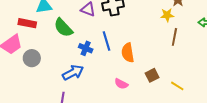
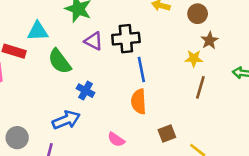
blue line: (107, 41) -> (141, 70), moved
gray circle: (32, 58) -> (17, 138), moved
pink semicircle: (121, 84) -> (116, 140), moved

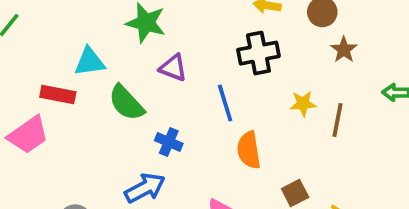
black cross: (126, 39) -> (258, 53), moved
yellow star: (194, 58) -> (303, 104), moved
blue line: (141, 70) -> (225, 103), moved

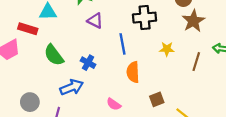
brown star: (344, 50) -> (193, 21), size x1.5
green semicircle: (126, 103) -> (54, 55), moved
brown line: (337, 120) -> (196, 62), moved

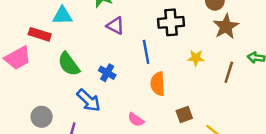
blue arrow: (72, 87) -> (89, 100), turned 65

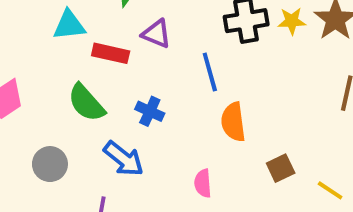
red rectangle: (40, 34) -> (111, 53), moved
yellow star: (196, 58) -> (292, 21), moved
gray circle: (42, 117) -> (50, 164), moved
pink semicircle: (136, 120) -> (203, 183), turned 56

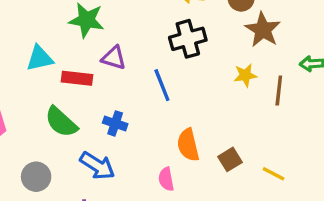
yellow star: (292, 21) -> (245, 75), moved
orange semicircle: (233, 122) -> (188, 145), moved

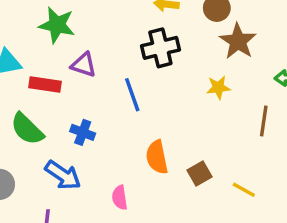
brown line: (279, 91) -> (264, 121), moved
pink semicircle: (166, 179) -> (120, 198), moved

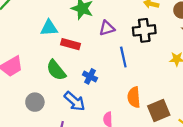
purple triangle: (84, 65) -> (107, 28), moved, turned -42
brown square: (200, 174) -> (159, 111), size x1.5

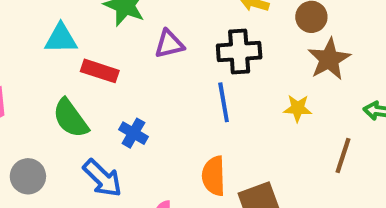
blue line: (123, 57) -> (224, 102), moved

